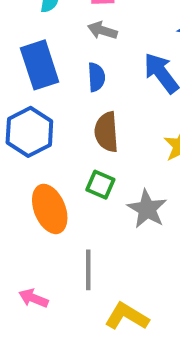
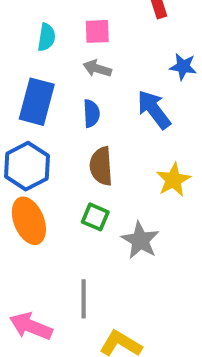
blue rectangle: (40, 65) -> (37, 102), turned 33
orange ellipse: (50, 209) -> (29, 221), moved
pink arrow: (33, 298) -> (31, 326), size x1.5

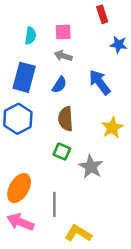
blue star: (183, 67) -> (119, 45), moved
blue semicircle: (91, 113) -> (59, 85), turned 36
orange ellipse: (29, 221) -> (19, 188), moved, turned 52

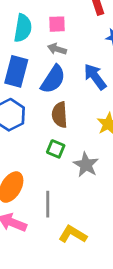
cyan semicircle: (30, 36) -> (23, 28), size x1.5
blue semicircle: (59, 85) -> (53, 79), size x1.6

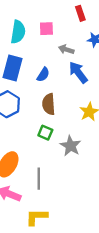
gray arrow: (57, 49) -> (66, 49), moved
blue semicircle: (53, 79) -> (43, 75), size x0.6
yellow L-shape: (73, 234) -> (37, 217), moved, turned -30

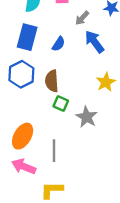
gray arrow: (66, 49) -> (82, 18), turned -64
brown semicircle: (49, 104) -> (52, 81), moved

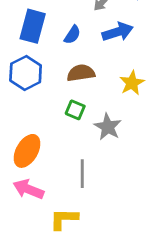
blue arrow: (94, 42) -> (118, 32), turned 110
brown semicircle: (52, 81) -> (81, 73), moved, turned 85
gray line: (54, 151) -> (82, 174), moved

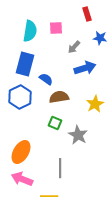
blue semicircle: (72, 35) -> (46, 79), moved, turned -88

